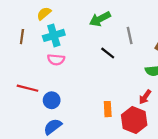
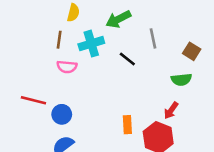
yellow semicircle: (44, 13) -> (73, 13), moved, turned 144
cyan cross: (54, 35) -> (91, 44), moved
brown line: (22, 37) -> (59, 40), moved

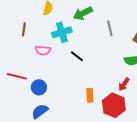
brown line: (59, 40) -> (24, 29), moved
black line: (127, 59) -> (77, 56), moved

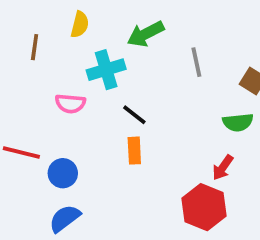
brown line: (24, 29) -> (35, 47), moved
orange rectangle: (90, 95) -> (134, 151), moved

